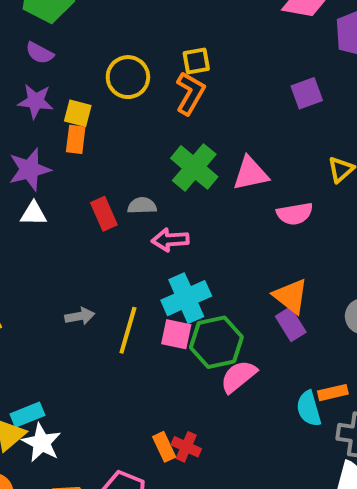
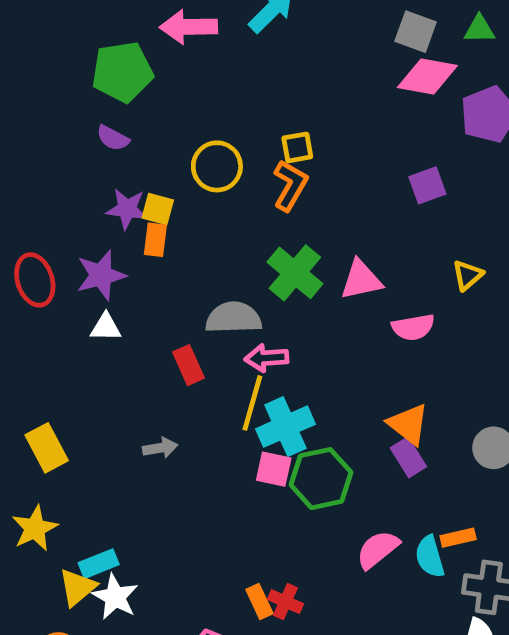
purple star: (36, 101) -> (127, 209), moved
gray semicircle: (142, 206) -> (233, 318), size x1.6
red rectangle: (104, 214) -> (189, 365), moved
yellow line: (128, 330) -> (252, 403), moved
pink semicircle: (238, 376) -> (378, 550), moved

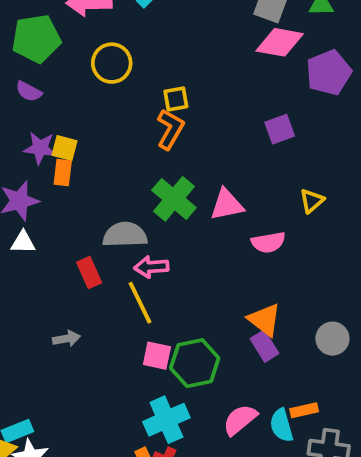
yellow circle: (217, 166) -> (112, 63), moved
yellow line: (252, 403) -> (140, 303), turned -42
cyan cross: (285, 427) -> (166, 420), moved

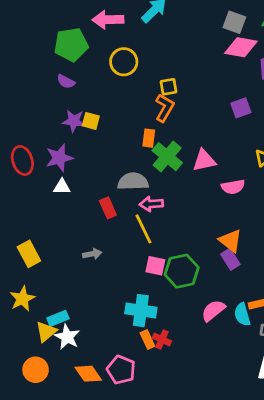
orange rectangle: (63, 173) -> (149, 138), moved
cyan cross: (166, 420) -> (141, 311), moved, turned 32

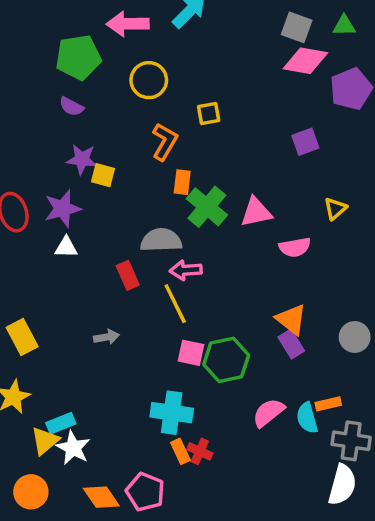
orange L-shape: (165, 108) -> (165, 142), moved
yellow square: (91, 121) -> (103, 175), moved

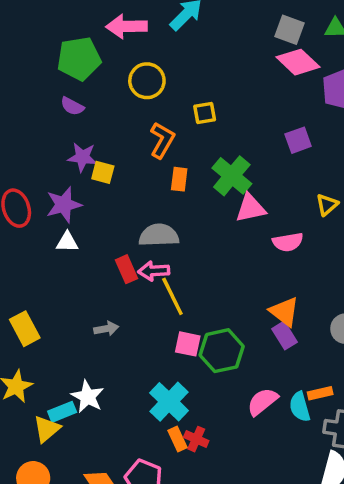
pink diamond: (305, 61) -> (298, 62), turned 33
green cross: (207, 207) -> (232, 176), moved
pink arrow: (186, 270) -> (154, 271), moved
cyan cross: (172, 413) -> (169, 402), turned 36
white star: (73, 448) -> (88, 397), moved

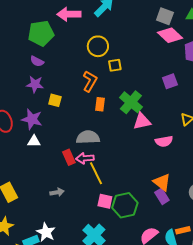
yellow circle: (147, 81) -> (98, 46), moved
purple star: (82, 157) -> (35, 84), moved
purple star: (64, 205) -> (32, 119), turned 30

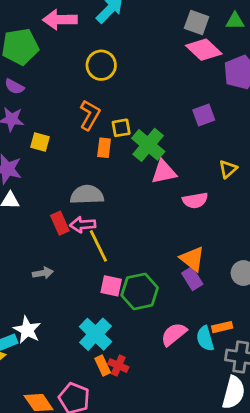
yellow square: (115, 65) -> (121, 128), moved

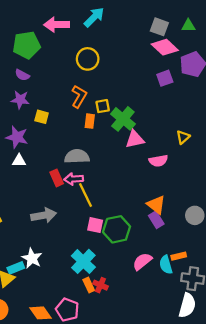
purple square: (204, 115) -> (165, 78), moved
gray arrow: (43, 273) -> (44, 215), size x1.6

